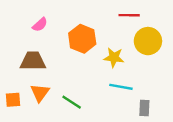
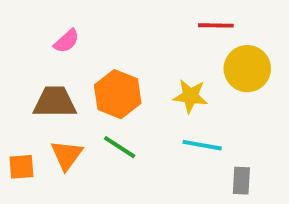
orange hexagon: (82, 39) -> (118, 94), moved
green line: (72, 102) -> (120, 147), moved

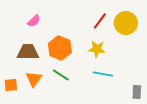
red line: (216, 25) -> (100, 21), moved, turned -54
yellow circle: (247, 69) -> (126, 23), moved
gray rectangle: (241, 181) -> (137, 92), moved

